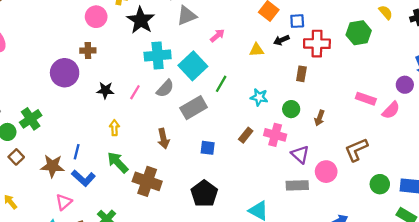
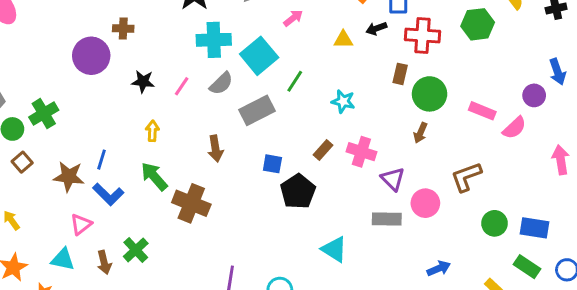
green circle: (291, 109) -> (430, 94), moved, size x1.5
black pentagon: (204, 194) -> (298, 191), moved

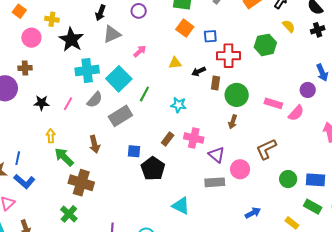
black arrow: (376, 28) -> (199, 71), moved
green arrow: (154, 176) -> (64, 157), moved
green cross: (136, 250) -> (69, 214), moved

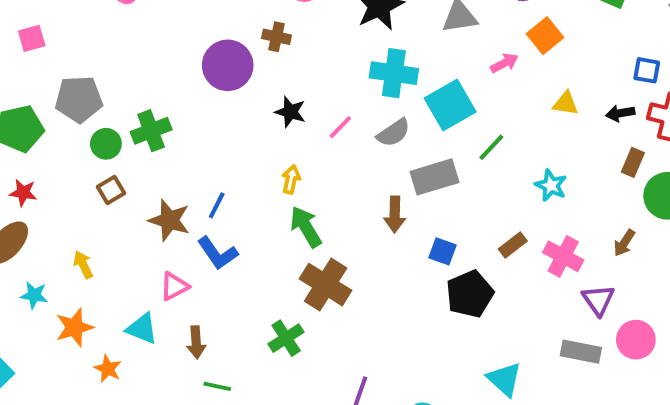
orange square: (185, 28) -> (545, 36), moved
black arrow: (199, 71) -> (620, 113), moved
brown arrow: (233, 122) -> (624, 243), moved
brown arrow: (94, 144) -> (395, 214), moved

